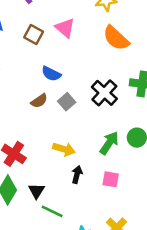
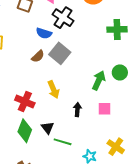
black cross: (104, 93) -> (63, 18), moved
gray square: (67, 102) -> (60, 53), size x1.5
yellow arrow: (64, 149) -> (54, 90), moved, turned 60

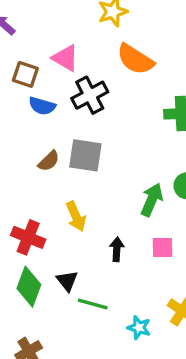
black cross: (63, 18) -> (90, 95), turned 30
blue semicircle: (44, 33) -> (42, 106), moved
gray square: (60, 53) -> (85, 155), turned -30

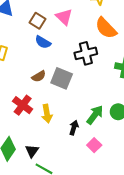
black cross: (90, 95) -> (86, 53), moved
red cross: (28, 237) -> (23, 105), moved
pink square: (162, 247) -> (94, 145), turned 32
black arrow: (117, 249) -> (74, 128), moved

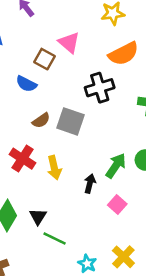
brown square: (38, 21) -> (44, 59), moved
orange semicircle: (106, 28) -> (124, 54), turned -70
blue semicircle: (43, 42) -> (26, 84), moved

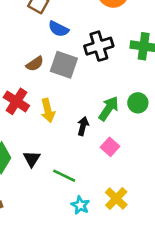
blue semicircle: (26, 84) -> (58, 29), moved
black cross: (100, 88) -> (99, 46), moved
green line: (55, 238) -> (64, 176), moved

